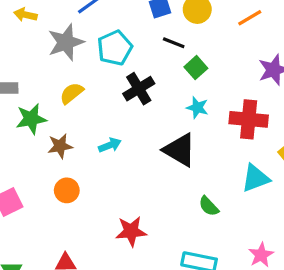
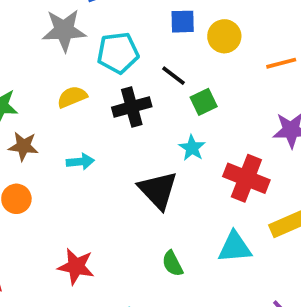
black line: (174, 43) -> (174, 76), moved
yellow semicircle: (72, 93) -> (72, 97), moved

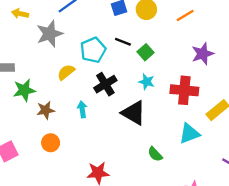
cyan pentagon: (118, 53) -> (93, 50), moved
black cross: (132, 107) -> (105, 84), moved
cyan arrow: (80, 162) -> (82, 109), turned -77

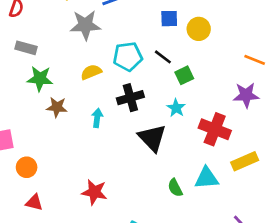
orange line: (185, 15) -> (255, 60), moved, turned 36
orange circle: (51, 143) -> (27, 167), moved
green semicircle: (155, 154) -> (175, 188), moved

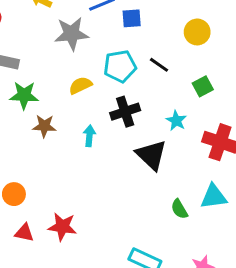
blue square: (169, 19) -> (132, 18), moved
green square: (184, 75) -> (203, 86), moved
red star: (94, 192) -> (62, 227), moved

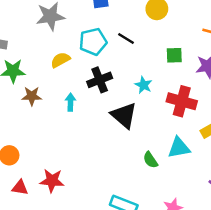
green square: (203, 86) -> (174, 55), moved, turned 30

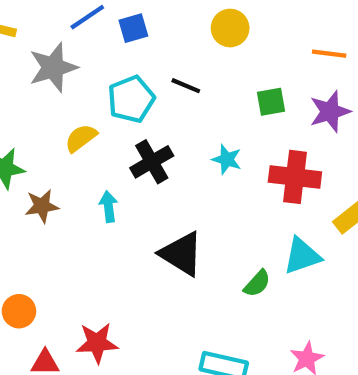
black triangle: (124, 115) -> (181, 254), moved
green semicircle: (150, 160) -> (257, 283), turned -96

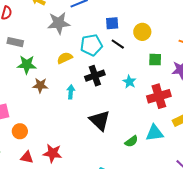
blue square: (133, 28) -> (112, 23), moved
yellow circle: (230, 28) -> (142, 32), moved
red cross: (295, 177) -> (159, 96), turned -35

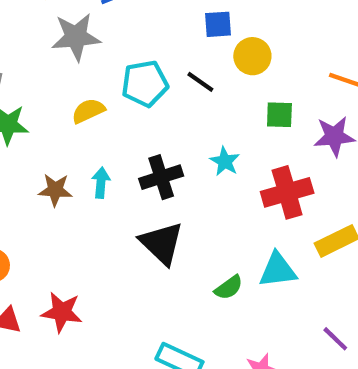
blue square: (112, 23) -> (218, 24), moved
black cross: (95, 76) -> (161, 177), moved
brown star: (40, 85) -> (55, 190), moved

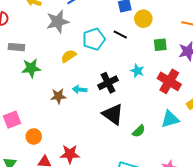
cyan arrow: (101, 183) -> (80, 90), turned -80
red cross: (287, 192) -> (169, 81), turned -35
green semicircle: (229, 288) -> (139, 131), moved

